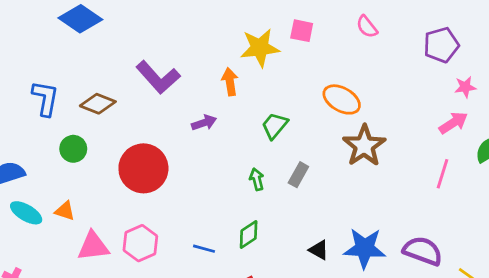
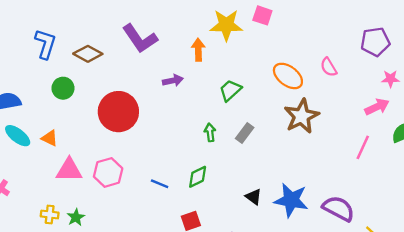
pink semicircle: (367, 27) -> (329, 67), moved

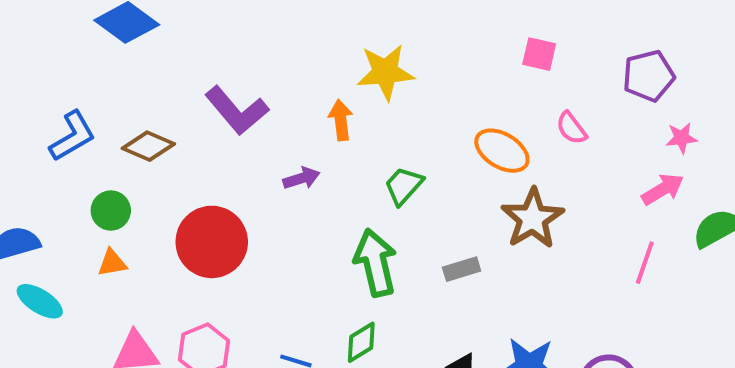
pink square: (262, 15) -> (539, 54), moved
blue L-shape: (45, 44) -> (73, 136), turned 48
green arrow: (210, 132) -> (375, 263), size x2.0
gray rectangle: (245, 133) -> (462, 269), moved, turned 42
orange triangle: (50, 138) -> (112, 263), moved, turned -30

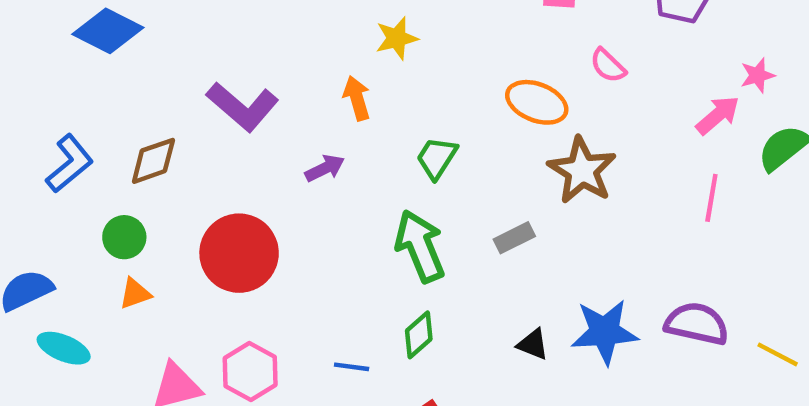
yellow star: (385, 72) -> (397, 38), size x0.7
pink star: (681, 138) -> (757, 75), moved
brown diamond: (148, 146) -> (153, 161), turned -33

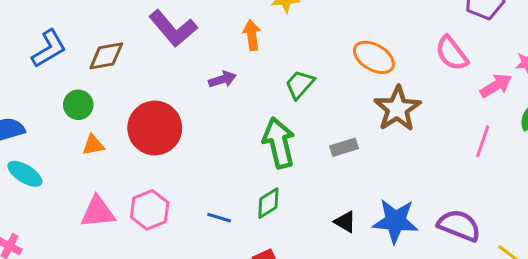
pink semicircle: (608, 66) -> (452, 53), moved, size x1.4
orange triangle: (135, 294) -> (93, 145), moved

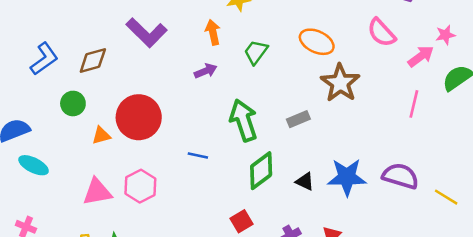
purple arrow: (222, 79) -> (206, 71), moved
green trapezoid: (300, 84) -> (256, 52), moved
orange triangle: (93, 145) -> (101, 135), moved
green diamond: (268, 203) -> (261, 171), moved, size x1.4
blue line: (219, 218) -> (198, 156), moved

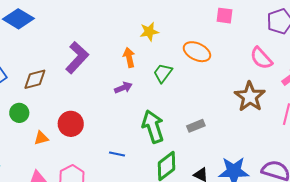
purple L-shape: (146, 33) -> (77, 58), turned -92
orange ellipse: (317, 42) -> (197, 52), moved
brown star: (340, 83) -> (250, 97), moved
red circle: (139, 117) -> (71, 124), size x0.7

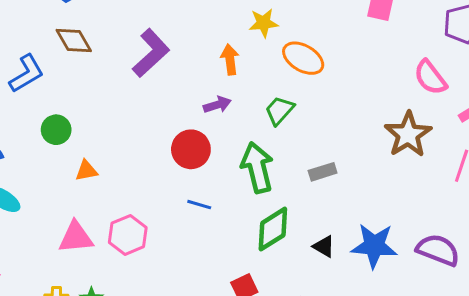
orange ellipse: (197, 52) -> (303, 58), moved
green trapezoid: (163, 73) -> (280, 110), moved
brown diamond: (35, 79) -> (74, 41), moved, turned 70
red circle: (71, 124) -> (191, 149), moved

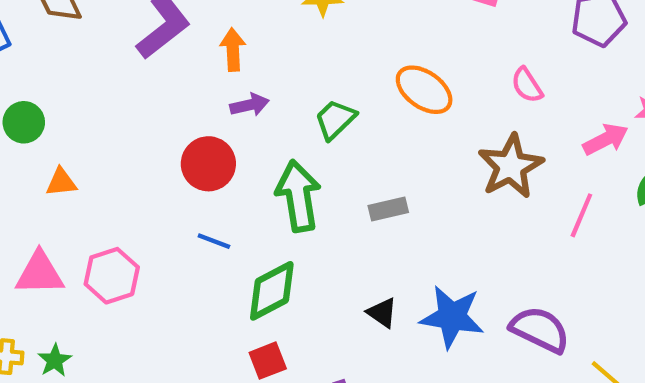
orange ellipse: (303, 58) -> (424, 90), moved
orange arrow: (230, 60) -> (233, 50), moved
pink semicircle: (430, 77) -> (527, 85), moved, size x0.7
green diamond: (273, 229) -> (272, 291), moved

